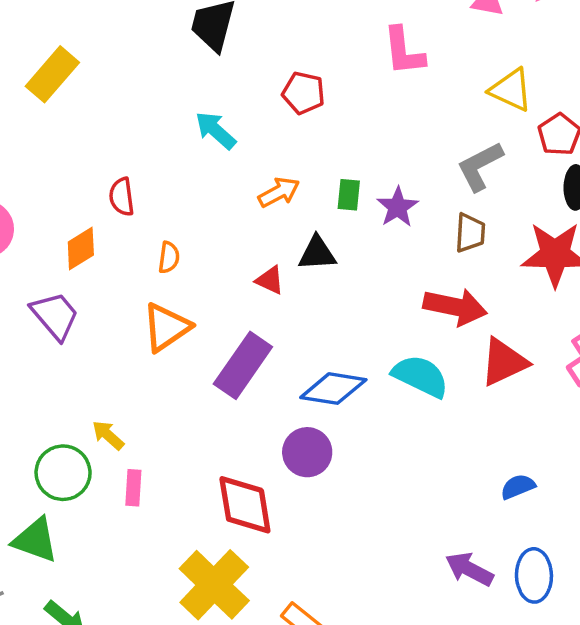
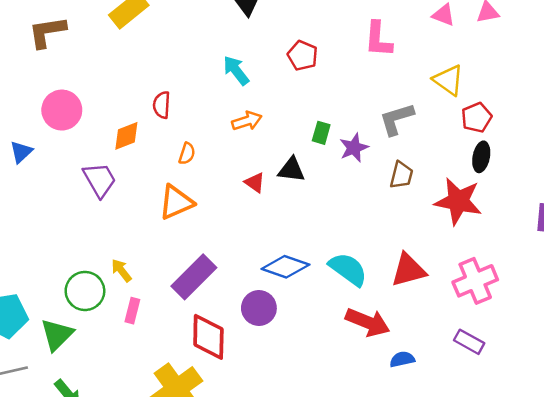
gray L-shape: (480, 166) -> (397, 119), moved
orange arrow: (279, 192) -> (247, 121), moved
red arrow: (455, 307) -> (368, 322), moved
purple rectangle: (243, 365) -> (194, 277), moved
green triangle: (35, 540) -> (57, 335), turned 45

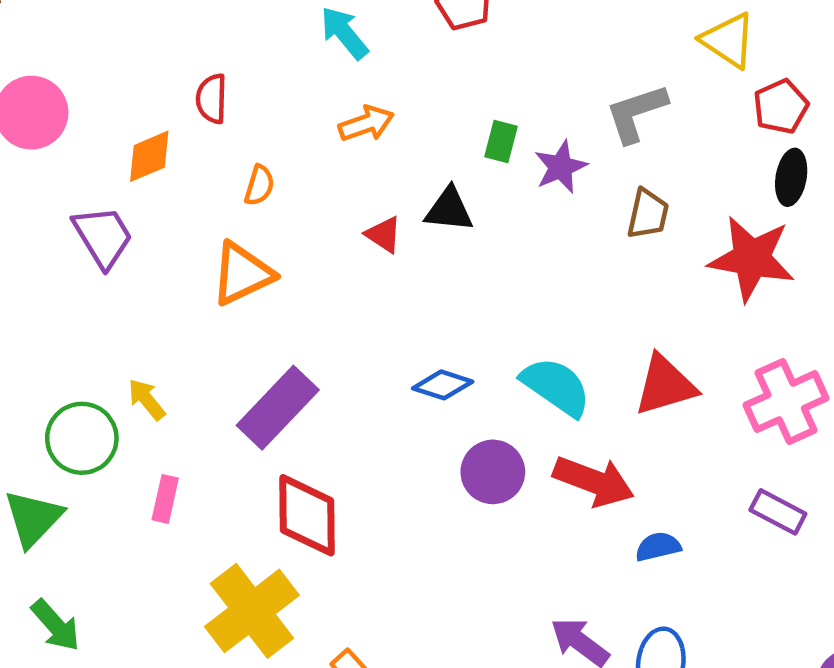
blue diamond: (285, 267) -> (443, 385), size x0.7
purple circle: (259, 308) -> (493, 472), moved
pink rectangle: (132, 311) -> (165, 499), moved

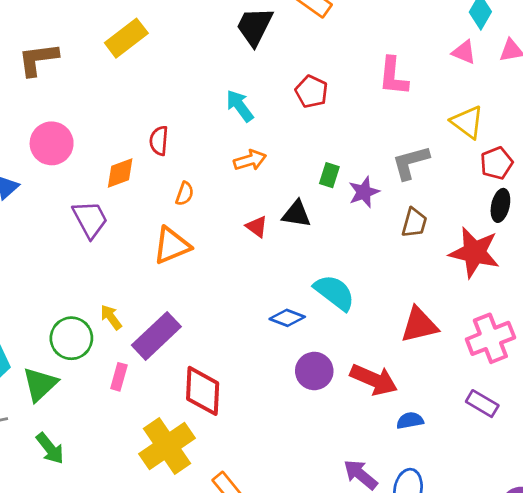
cyan semicircle: (556, 387) -> (334, 293), moved
purple rectangle: (278, 408) -> (156, 336), moved

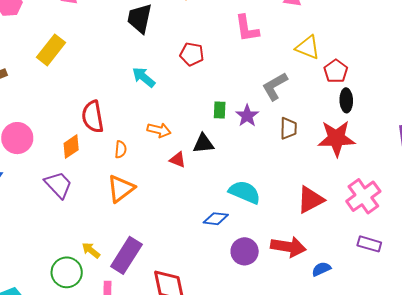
red semicircle: (159, 141) -> (93, 117), size x1.5
orange arrow: (250, 160) -> (159, 130), moved, turned 45

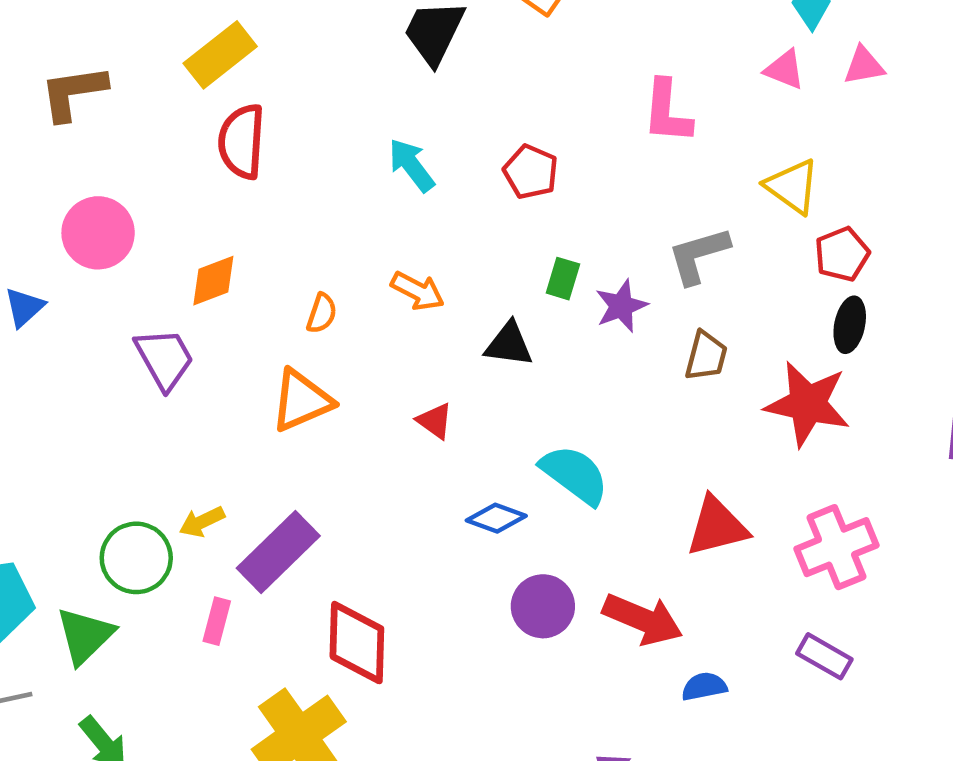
red pentagon: (192, 54) -> (531, 172), moved
red semicircle: (93, 117) -> (242, 141), moved
red triangle: (178, 160) -> (435, 421), moved
yellow arrow: (91, 250) -> (202, 522), turned -78

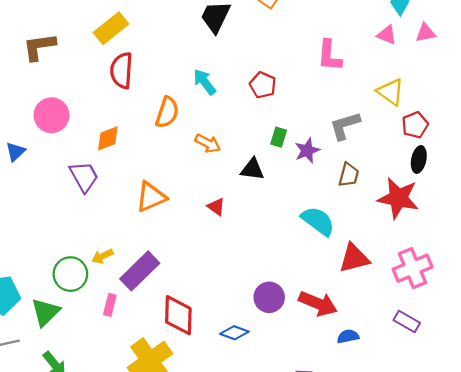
orange semicircle: (322, 313) -> (167, 112), moved, size x1.6
cyan semicircle: (575, 475) -> (318, 221), moved
blue diamond: (496, 518) -> (234, 333), moved

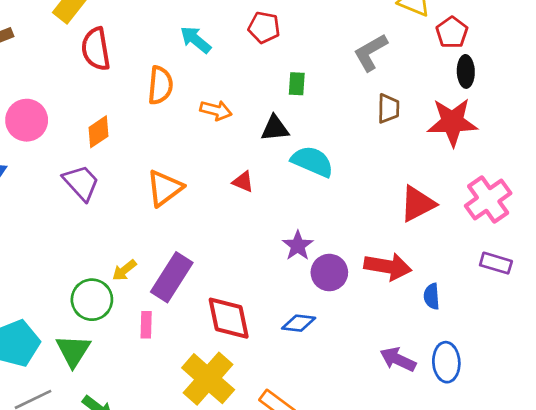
purple star: (307, 151) -> (298, 246), moved
cyan semicircle: (318, 221) -> (312, 161), moved
blue semicircle: (348, 336) -> (432, 296), turned -70

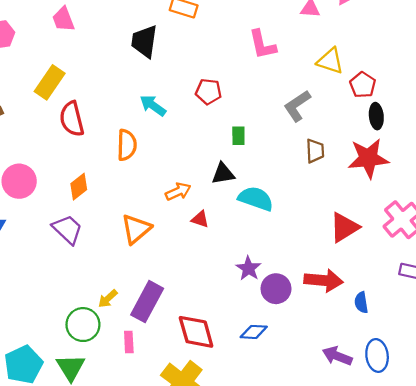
orange arrow: (216, 110) -> (178, 192), moved, turned -35

